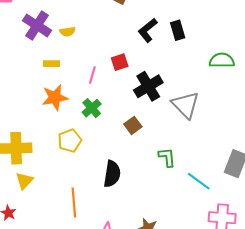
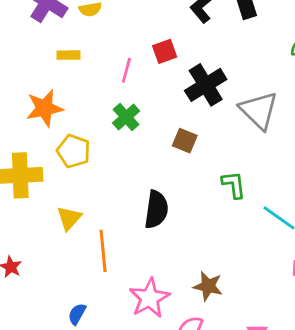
orange star: (55, 98) -> (44, 108), moved
brown square: (133, 125) -> (185, 141), turned -30
yellow pentagon: (70, 141) -> (74, 151), moved, turned -30
yellow triangle: (24, 181) -> (69, 218), moved

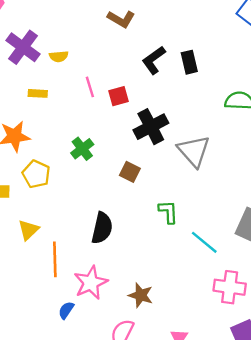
pink line: (126, 70) -> (90, 87), moved, turned -36
pink star: (149, 298) -> (91, 283), moved
blue semicircle: (77, 314) -> (66, 310), moved

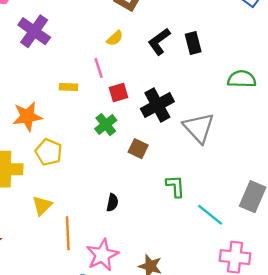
yellow semicircle: (59, 56) -> (115, 38), moved, turned -36
yellow rectangle: (38, 93) -> (69, 87), moved
red square: (118, 96) -> (119, 92), moved
green cross: (82, 149) -> (106, 125), moved
black semicircle: (102, 228) -> (112, 203), size x0.6

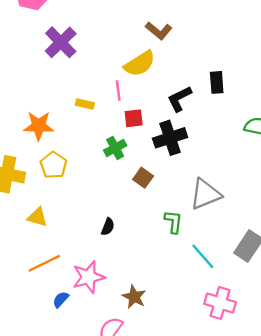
yellow semicircle: (115, 38) -> (140, 64), size x1.8
black L-shape: (159, 42) -> (179, 99), moved
gray triangle: (199, 128) -> (205, 194), moved, turned 40
yellow triangle: (42, 206) -> (37, 217), turned 50
orange line: (68, 233) -> (44, 263), moved, turned 56

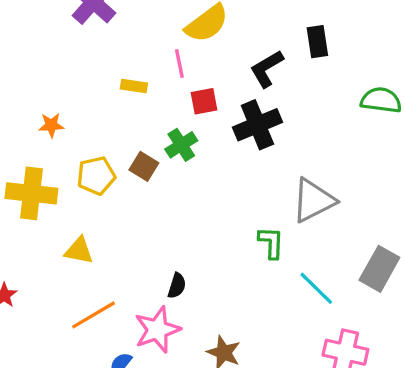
orange star: (39, 126) -> (51, 125), moved, size x0.6
yellow pentagon: (53, 165) -> (96, 176), turned 30
brown square: (143, 178) -> (144, 166), moved
black semicircle: (108, 227) -> (177, 286), moved

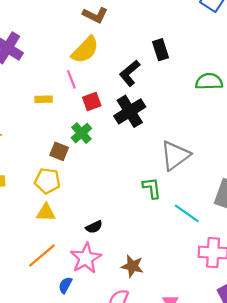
yellow pentagon: (96, 176) -> (47, 181), moved, turned 30
yellow triangle: (79, 251) -> (46, 213), moved
black semicircle: (177, 286) -> (94, 227), turned 56

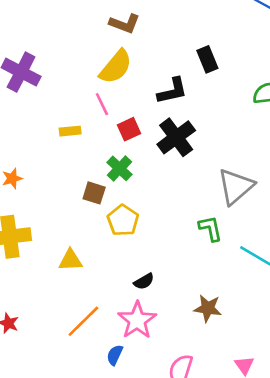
black L-shape: (130, 73) -> (172, 91), turned -148
yellow pentagon: (47, 181) -> (123, 220), moved, turned 30
yellow triangle: (46, 213) -> (70, 260), moved
brown star: (132, 266) -> (208, 308), moved

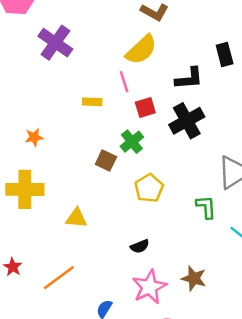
yellow pentagon: (123, 220) -> (149, 188), moved
pink star: (137, 320) -> (149, 287), moved
orange line: (83, 321) -> (59, 278), moved

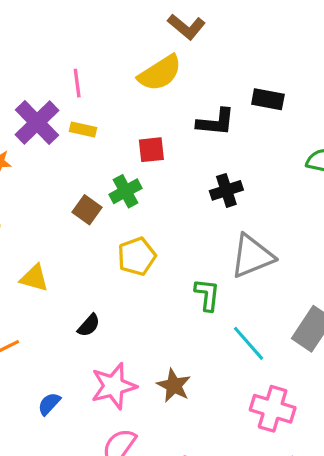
purple cross: (55, 43) -> (37, 122), moved
black rectangle: (225, 55) -> (268, 99), turned -75
pink line: (124, 82) -> (77, 83), moved
black cross: (187, 121) -> (226, 190), moved, size x0.7
black semicircle: (140, 246) -> (89, 325), moved, turned -36

